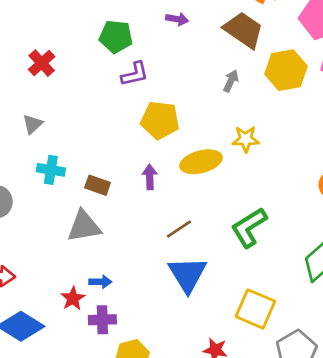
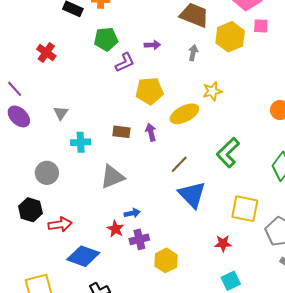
purple arrow: (177, 19) -> (152, 45), moved
red cross: (42, 63) -> (46, 52), moved
brown rectangle: (98, 185) -> (121, 132), moved

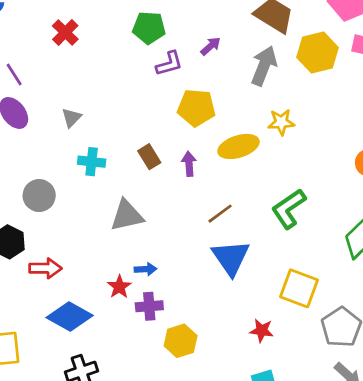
purple arrow: (152, 45) -> (211, 46), turned -49
gray arrow: (193, 53) -> (264, 66), size x1.8
brown rectangle: (121, 132) -> (149, 157), turned 42

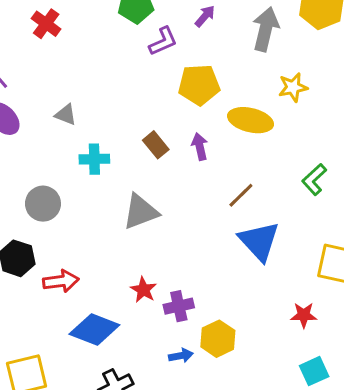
gray triangle: (71, 118) -> (66, 115), turned -45
yellow ellipse: (239, 146) -> (251, 120), turned 39
green L-shape: (289, 209) -> (314, 179), size x0.7
blue arrow: (146, 269) -> (181, 356), moved

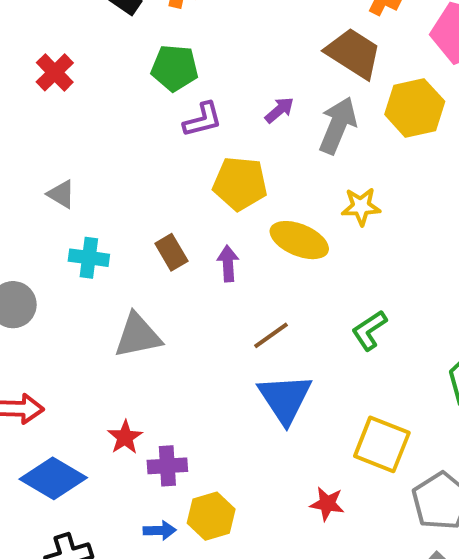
purple arrow: (205, 16) -> (279, 110), moved

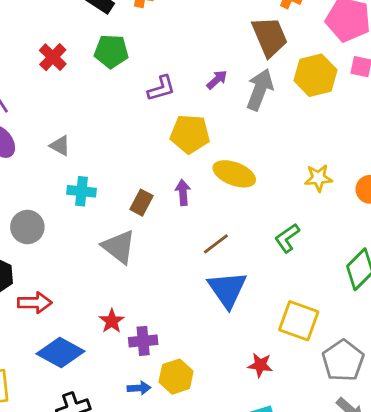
brown trapezoid: (353, 53) -> (270, 37), turned 36
green pentagon: (175, 68) -> (111, 51), moved
yellow star: (361, 206) -> (318, 178), moved
brown rectangle: (171, 252) -> (142, 203), moved, turned 60
gray triangle: (138, 336) -> (119, 247), turned 51

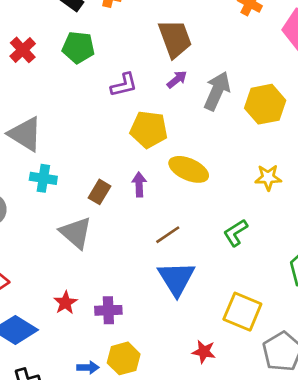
brown trapezoid: (270, 37) -> (175, 39), moved
yellow hexagon: (315, 75) -> (265, 104), moved
gray triangle: (60, 146) -> (25, 134), size x1.8
purple cross: (143, 341) -> (108, 310), moved

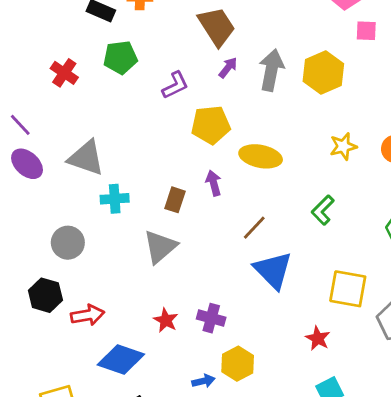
gray triangle: (76, 233) -> (160, 247), turned 51
purple cross: (108, 310) -> (211, 318), turned 30
red star: (204, 352) -> (318, 338), turned 30

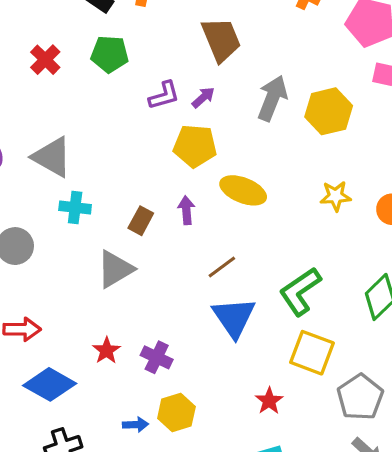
purple arrow: (228, 68) -> (203, 97), moved
green L-shape: (323, 210) -> (300, 291), moved, size x1.5

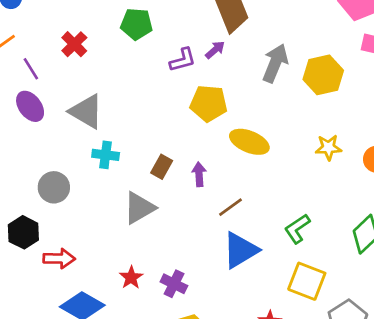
red cross: (45, 60) -> (74, 44), moved
purple arrow: (203, 97) -> (215, 50), moved
purple arrow: (186, 210) -> (199, 174), moved
green L-shape: (300, 291) -> (297, 229), size x0.7
blue triangle: (234, 317) -> (240, 250), turned 33

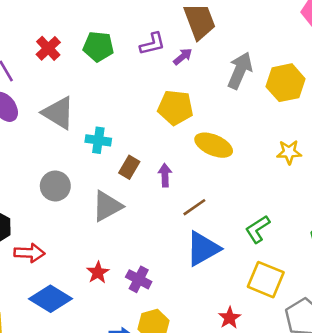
green pentagon: (136, 24) -> (98, 47), moved
purple L-shape: (183, 60) -> (152, 44), moved
cyan cross: (106, 155) -> (98, 140), moved
gray circle: (54, 187) -> (55, 186), moved

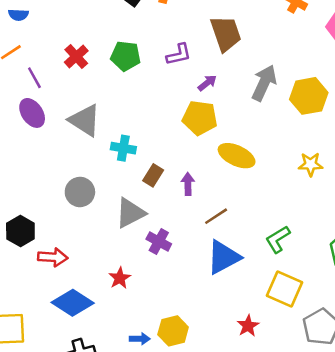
purple arrow: (183, 57) -> (207, 83), moved
purple cross: (139, 279) -> (159, 241), moved

